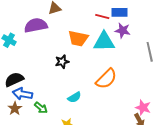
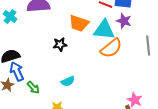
orange semicircle: (106, 79) -> (111, 48), moved
blue arrow: (23, 94) -> (17, 71), turned 48

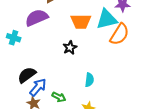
blue arrow: (17, 71) -> (38, 87), turned 84
cyan semicircle: (68, 81) -> (89, 80), turned -40

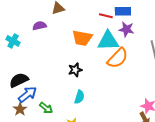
purple semicircle: (37, 18) -> (39, 26), size x0.6
black star: (70, 48) -> (75, 70), moved

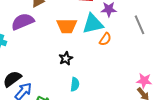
purple semicircle: (39, 26) -> (23, 22), size x1.6
orange semicircle: (118, 58) -> (105, 39), size x0.6

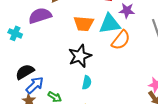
orange semicircle: (105, 39) -> (121, 40), size x1.5
black star: (66, 58) -> (80, 56), size x1.6

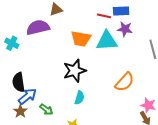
orange semicircle: (121, 40) -> (125, 82), moved
black semicircle: (25, 72) -> (19, 82), turned -72

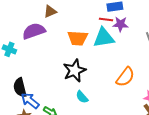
red line: (104, 16) -> (106, 19), moved
blue arrow: (27, 96) -> (30, 101), turned -96
cyan semicircle: (79, 98) -> (82, 97), turned 128

